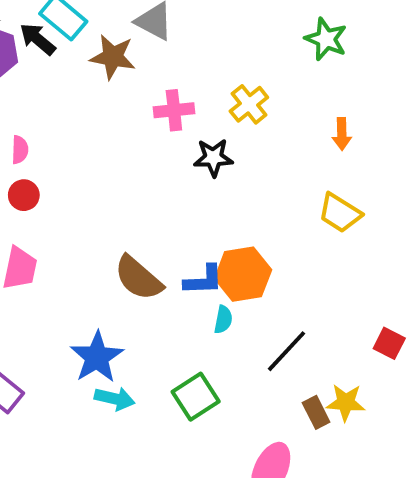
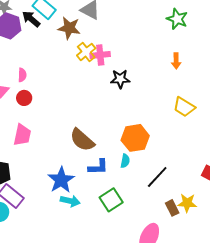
yellow cross: (249, 104) -> (86, 52), moved
orange arrow: (342, 134) -> (176, 61), moved
blue L-shape: (204, 280) -> (98, 167), moved

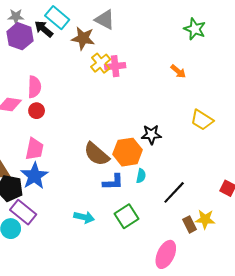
orange arrow: (176, 61) -> (178, 71), moved, turned -49
pink semicircle: (22, 75) -> (34, 87), size x1.5
black star: (120, 79) -> (151, 134), moved
orange hexagon: (135, 138) -> (128, 152), moved
blue star: (61, 180) -> (34, 176), moved

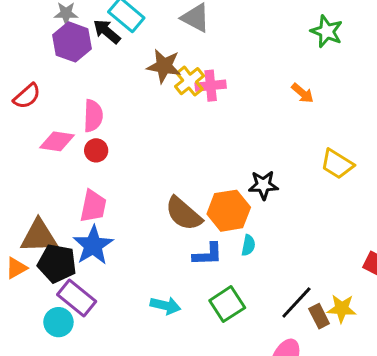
brown star: (83, 38) -> (164, 66), moved
black line: (174, 192) -> (296, 303), moved

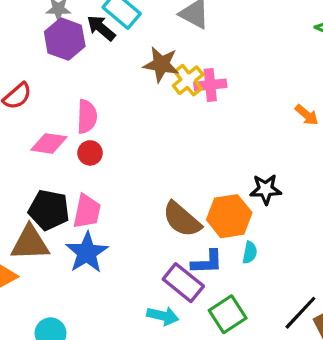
orange arrow: (303, 93) -> (307, 115), moved
black pentagon: (57, 263) -> (49, 210), moved
purple rectangle: (77, 298) -> (183, 283), moved

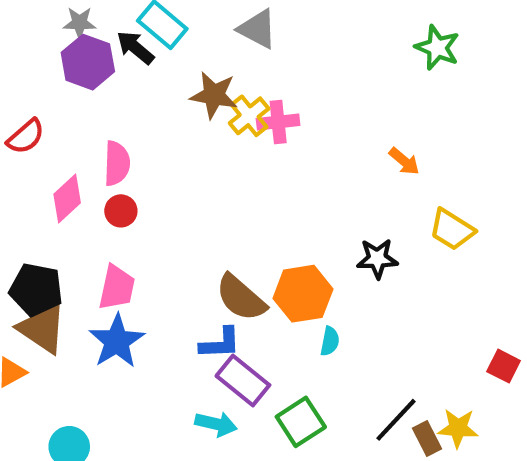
pink diamond: (49, 143) -> (67, 199), turned -51
black star: (266, 189) -> (377, 259), moved
black pentagon: (49, 210) -> (36, 290), moved
brown triangle: (30, 243) -> (42, 329), turned 36
blue L-shape: (207, 262) -> (220, 343), moved

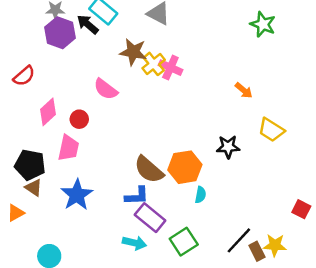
pink cross: (278, 122) -> (170, 68), turned 30
pink semicircle: (117, 163) -> (106, 89), moved, turned 125
pink trapezoid: (117, 287) -> (68, 148), moved
brown triangle: (42, 329) -> (34, 188), size x0.6

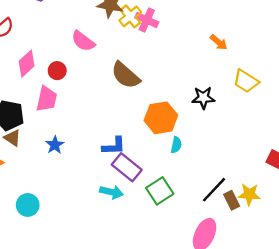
brown semicircle: (149, 170) -> (126, 75), moved
blue star: (77, 195) -> (55, 145), size x0.6

